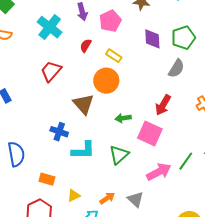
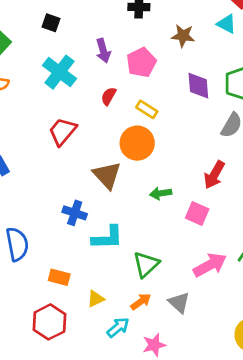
pink square: (150, 134) -> (197, 214), size x0.7
green triangle: (119, 155) -> (146, 264), moved

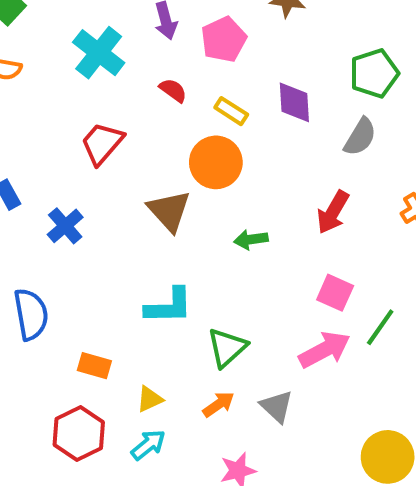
purple diamond: (198, 86) -> (294, 102), moved
red semicircle: (109, 96) -> (173, 90), turned 96
blue cross: (75, 213) -> (65, 226), moved, turned 30
pink square: (197, 214) -> (335, 293), moved
cyan arrow: (118, 327) -> (148, 445), moved

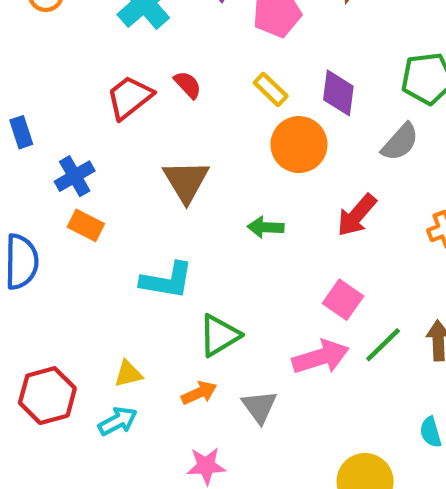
red semicircle: (173, 90) -> (188, 85), moved
orange circle: (216, 162) -> (299, 145), moved
orange rectangle: (94, 366) -> (86, 225), moved

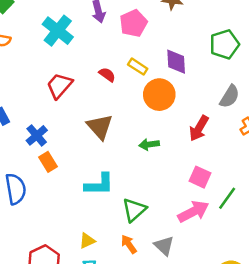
red semicircle: (188, 85) -> (107, 75), moved
gray semicircle: (400, 142) -> (230, 96), moved
orange rectangle: (86, 225) -> (48, 162), turned 42
orange arrow: (199, 393) -> (129, 244), turned -90

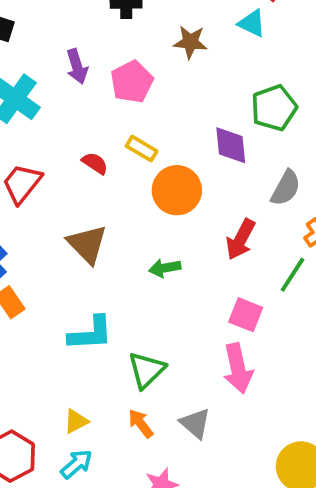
purple diamond: (176, 62) -> (231, 145), moved
green line: (227, 198) -> (292, 275), moved
pink arrow: (193, 212) -> (238, 368), turned 108

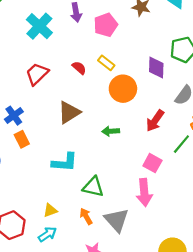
brown triangle: (87, 244) -> (69, 112), turned 35
green triangle: (147, 370) -> (93, 187), turned 50
gray triangle: (195, 423) -> (117, 220), size x1.4

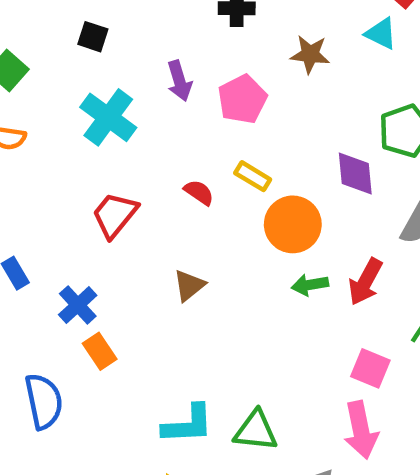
brown triangle: (69, 112) -> (189, 285), size x0.7
green arrow: (111, 131) -> (310, 285), moved
cyan L-shape: (65, 162) -> (188, 424), moved

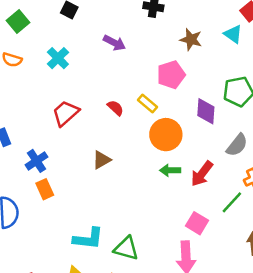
purple arrow: (179, 81) -> (114, 43), turned -55
pink pentagon: (242, 99) -> (171, 75), moved
cyan cross: (108, 117) -> (58, 58), moved, size x0.7

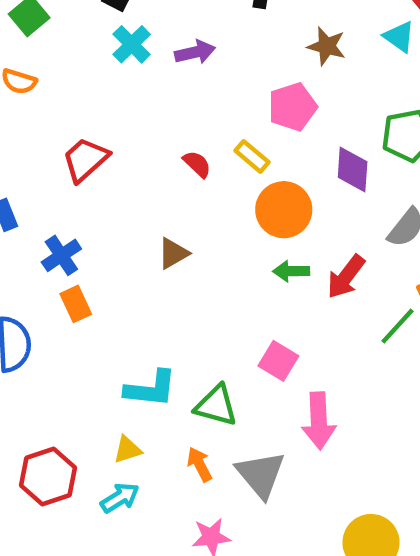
purple arrow: (114, 43) -> (195, 52), turned -40
cyan cross: (58, 58) -> (132, 44), moved
red trapezoid: (66, 113) -> (85, 159), moved
pink square: (197, 223) -> (278, 361), moved

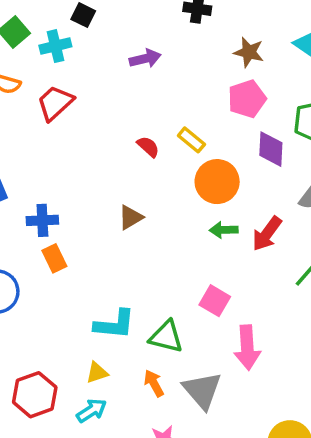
cyan cross: (132, 44) -> (55, 46), moved, turned 32
pink pentagon: (292, 107) -> (247, 99), moved
red trapezoid: (85, 159) -> (55, 103), moved
blue cross: (61, 255) -> (42, 220), turned 32

